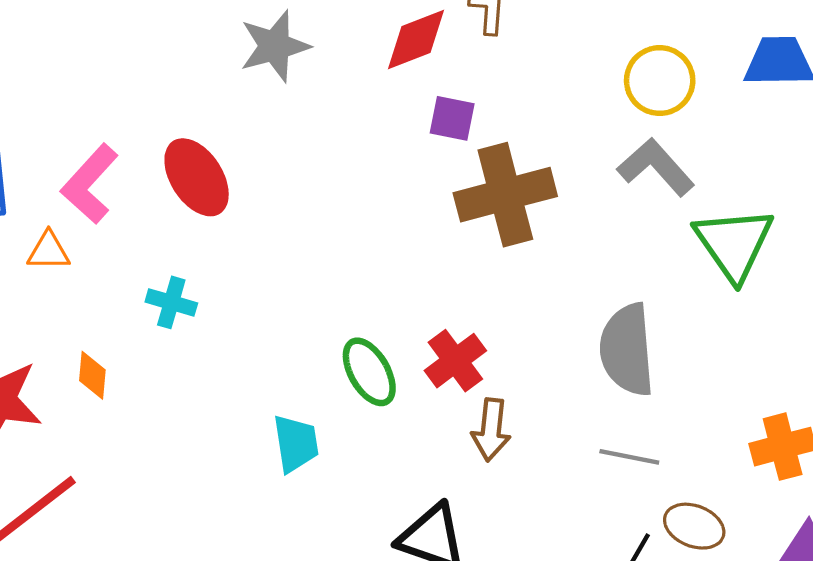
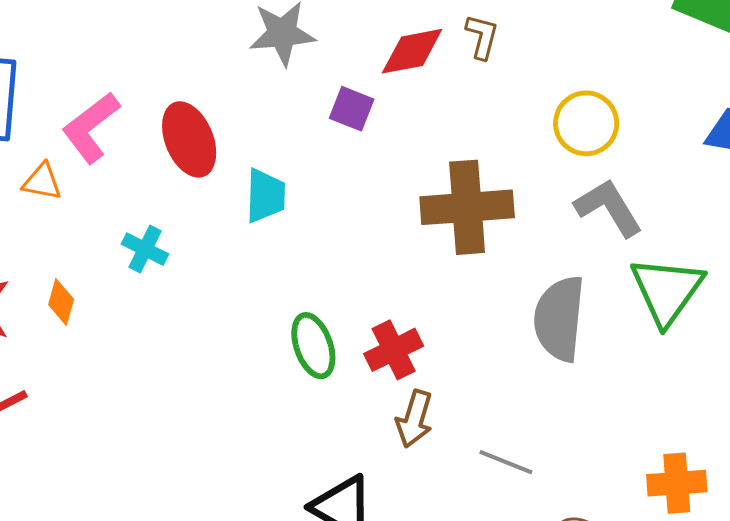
yellow circle: (660, 81) -> (586, 123), moved
purple square: (452, 118) -> (352, 109), moved
gray semicircle: (627, 350) -> (559, 319), moved
cyan trapezoid: (296, 443) -> (265, 196), moved
gray line: (629, 457) -> (506, 462), moved

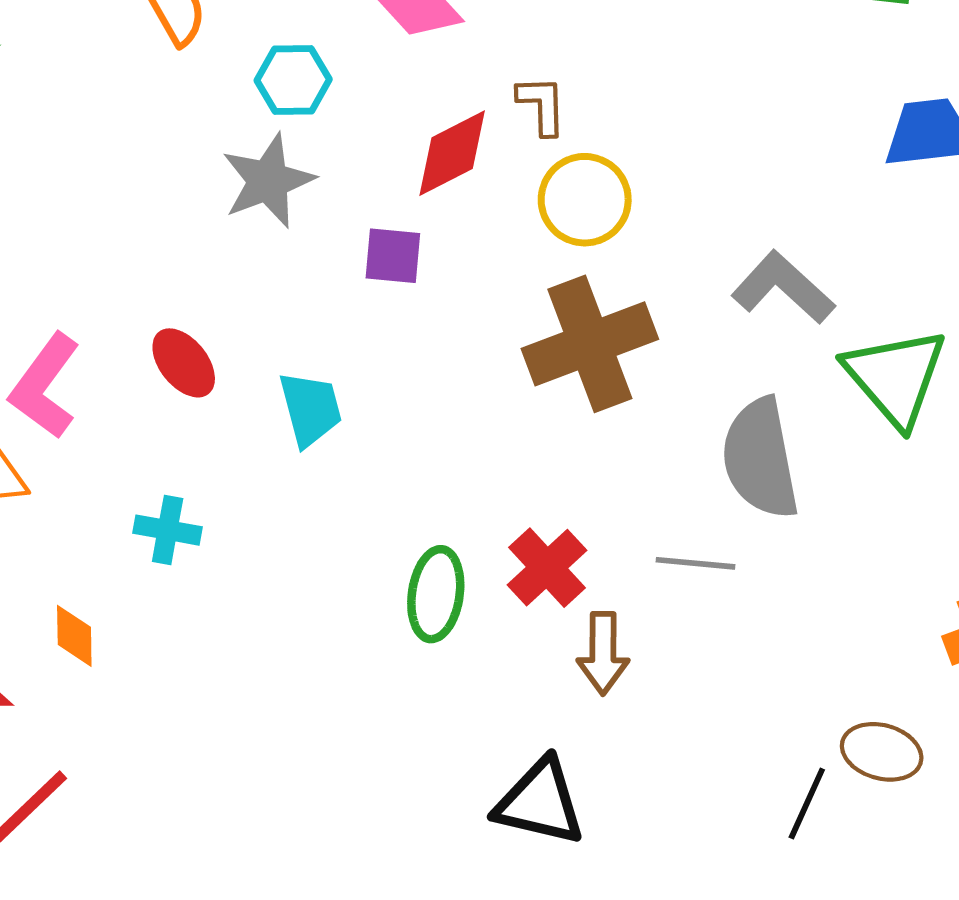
yellow circle: (586, 123) -> (585, 200), moved
red ellipse: (189, 139) -> (184, 363), size x0.7
green ellipse: (313, 346) -> (436, 594), turned 44
gray line: (506, 462) -> (695, 563), moved

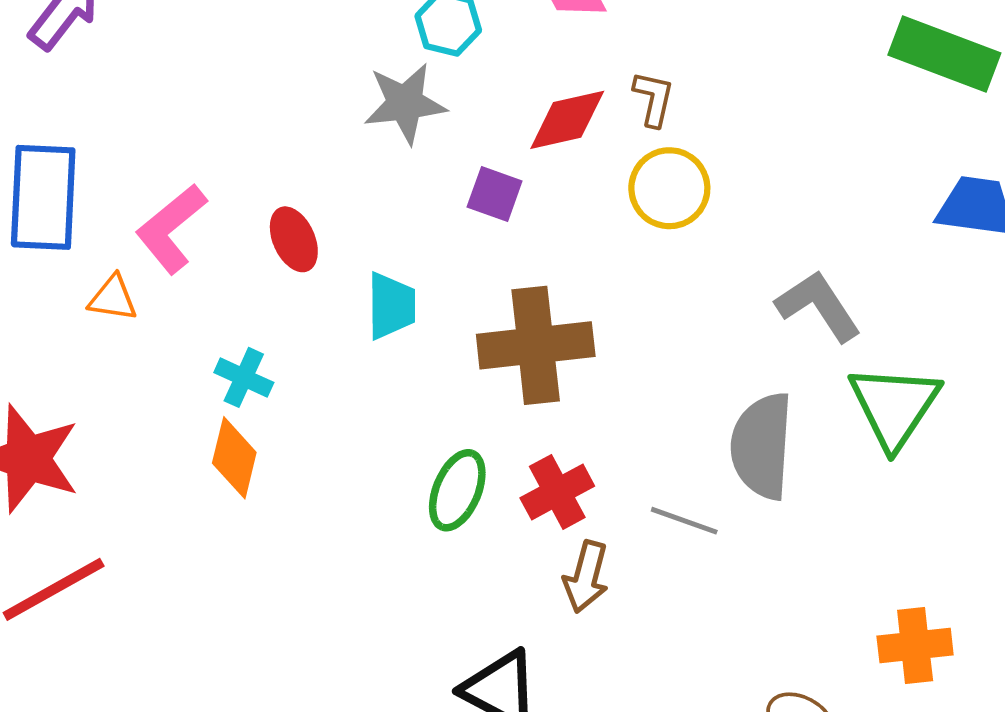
brown cross: (590, 344) -> (536, 345), moved
orange diamond: (74, 636) -> (234, 458), moved, size x1.4

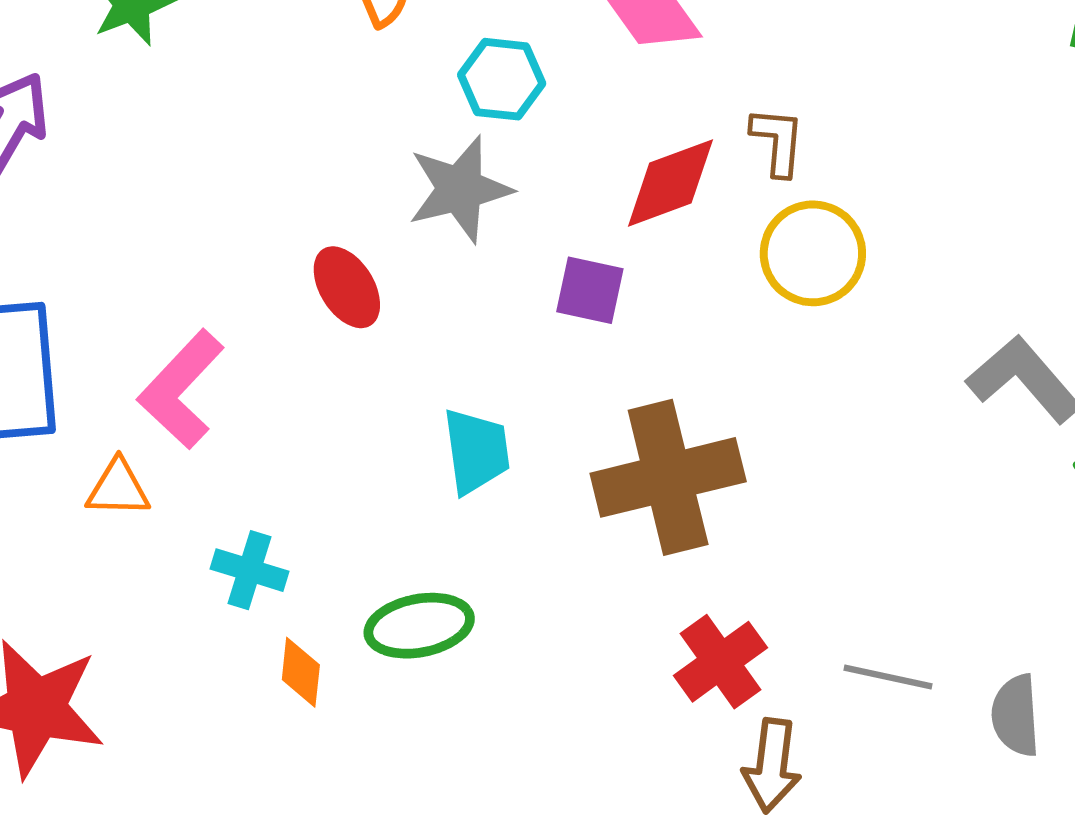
red ellipse: (294, 239) -> (347, 287), moved
cyan cross: (244, 377) -> (250, 570), moved
gray semicircle: (762, 446) -> (1016, 715), moved, size x0.6
orange diamond: (234, 458) -> (301, 672), size x0.7
green ellipse: (457, 490) -> (419, 626), moved, turned 64

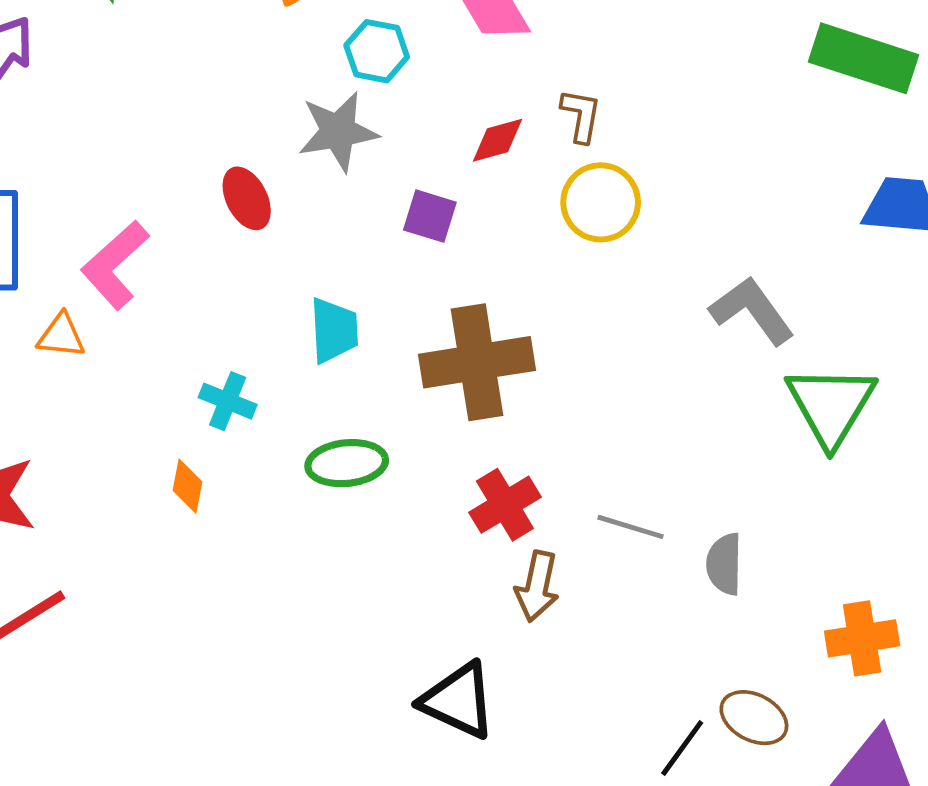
red diamond: (670, 183) -> (497, 140), size x0.7
cyan cross: (250, 570) -> (228, 401), moved
green ellipse: (419, 626) -> (347, 463), moved

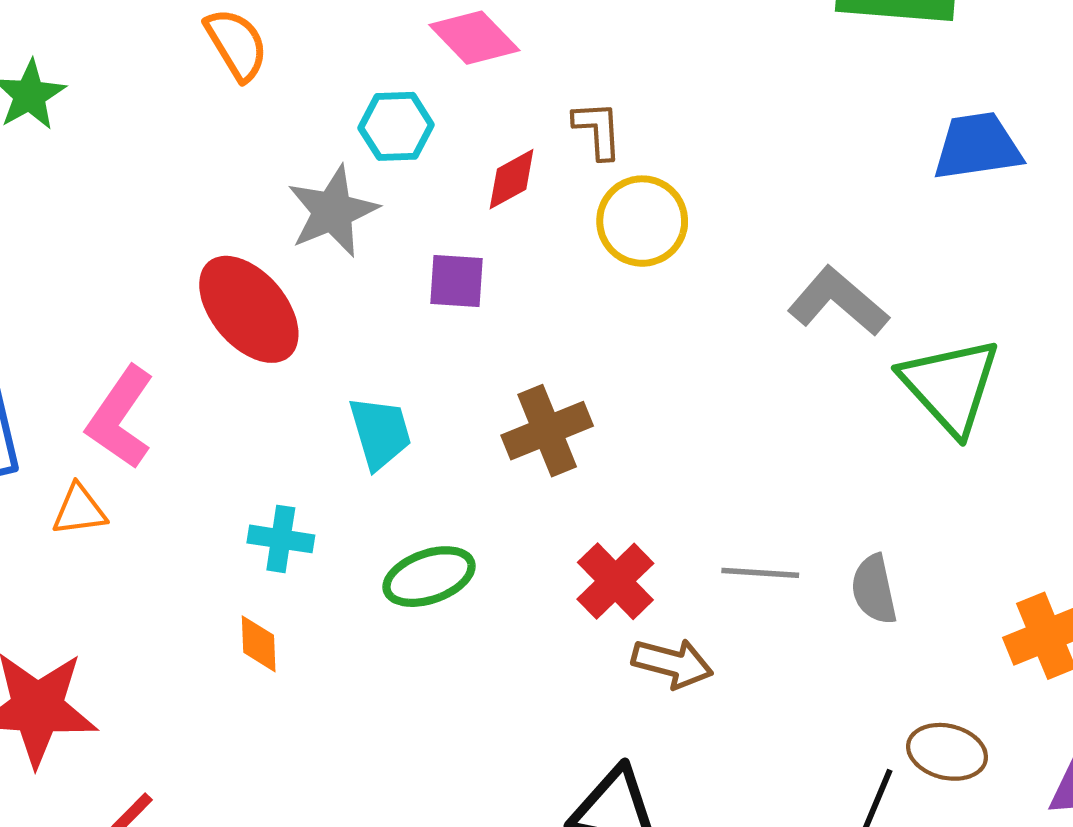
cyan hexagon: (377, 51) -> (396, 126), moved
red ellipse: (247, 198) -> (249, 309), size x1.6
brown cross: (477, 362) -> (547, 431), size x0.7
brown arrow: (537, 586) -> (672, 663), turned -74

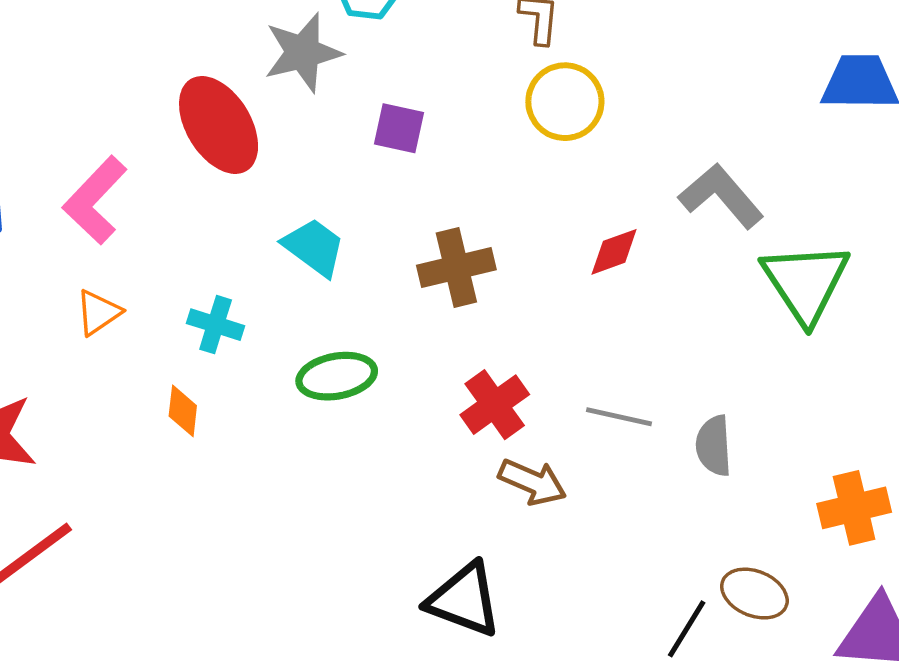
red diamond: (512, 179) -> (614, 252), moved
cyan trapezoid: (380, 433) -> (314, 247), turned -46
orange triangle: (79, 510) -> (98, 312), moved, turned -36

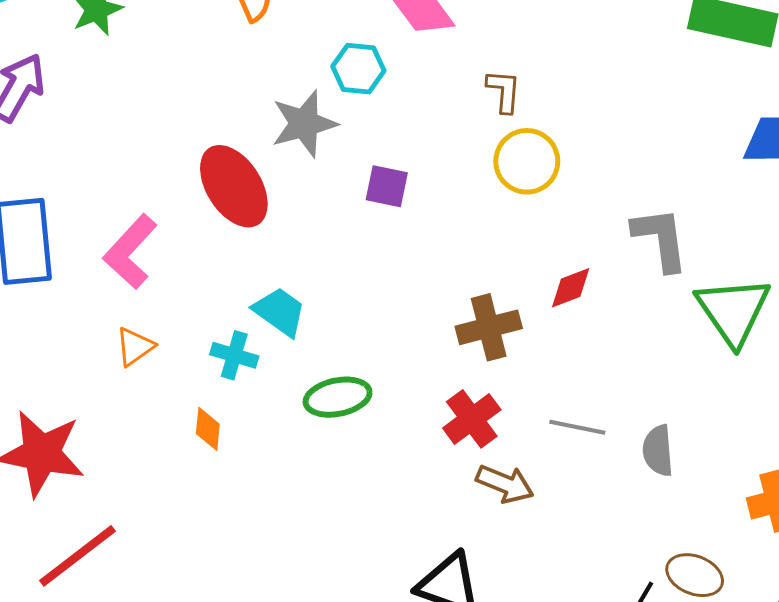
gray L-shape: (721, 196) -> (661, 239), turned 34
cyan trapezoid: (314, 247) -> (280, 312), moved
brown cross: (456, 268) -> (489, 327), moved

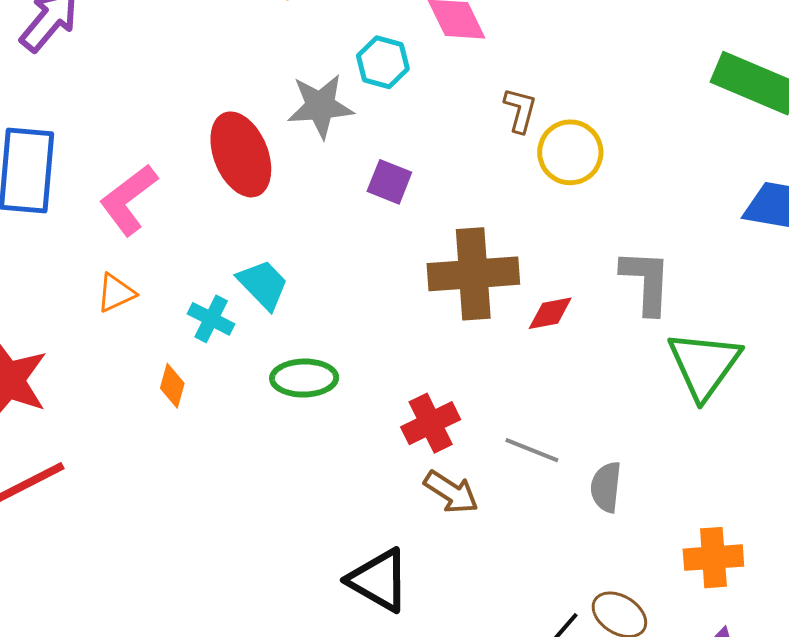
yellow circle: (527, 161) -> (570, 152), moved
brown cross: (489, 327) -> (473, 274), moved, size x1.4

